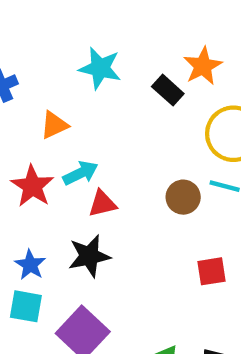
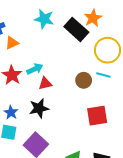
black rectangle: (168, 90) -> (76, 29), size x1.6
orange triangle: (54, 125) -> (12, 43), moved
red square: (212, 271) -> (97, 116), size x1.5

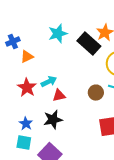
cyan star: (44, 19) -> (58, 34), turned -30

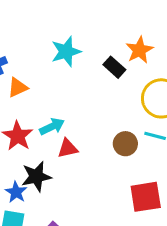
black rectangle: (89, 44) -> (114, 67), size x0.6
black star: (53, 120) -> (36, 177), moved

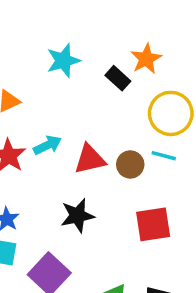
red triangle: (68, 148) -> (90, 159), moved, size x1.4
black star: (36, 177) -> (77, 216), moved

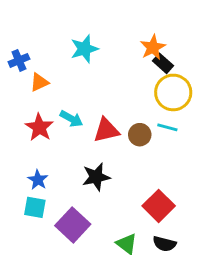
black rectangle: (118, 78) -> (163, 63), moved
cyan arrow: (47, 145) -> (71, 119), turned 55
red square: (153, 224) -> (159, 206), moved, turned -36

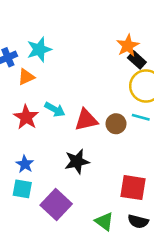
cyan star: (84, 49) -> (39, 49), moved
red square: (159, 206) -> (133, 188), turned -36

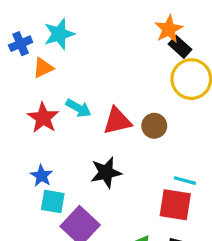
cyan line: (141, 117) -> (185, 181), moved
cyan square: (22, 189) -> (53, 201), moved

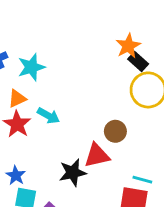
cyan star: (59, 34) -> (31, 67), moved
orange triangle: (43, 68) -> (17, 99), moved
red triangle: (117, 121) -> (97, 155), moved

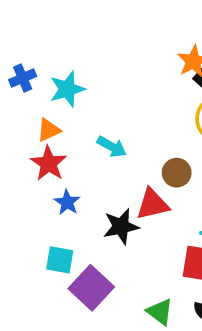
cyan arrow: (48, 116) -> (112, 147), moved
blue star: (16, 175) -> (67, 202), moved

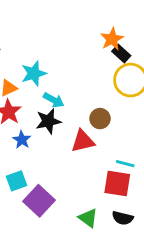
cyan star: (67, 89) -> (34, 73), moved
black star: (121, 226) -> (48, 121), moved
cyan square: (60, 260) -> (16, 181), turned -30

